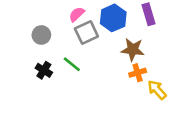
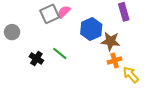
blue hexagon: (113, 18) -> (91, 29), moved
gray square: (86, 33) -> (50, 14), moved
gray circle: (41, 35) -> (12, 32), moved

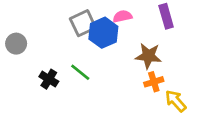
pink semicircle: (64, 12) -> (122, 16), moved, turned 32
gray square: (50, 14) -> (83, 23), moved
blue hexagon: (91, 29) -> (103, 33), moved

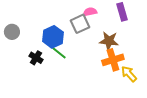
gray square: (83, 23) -> (80, 24), moved
blue hexagon: (103, 33) -> (53, 37), moved
orange cross: (154, 82) -> (113, 60), size x1.5

